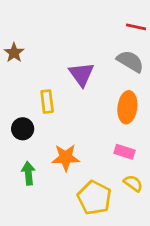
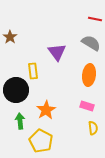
black circle: (23, 129) -> (16, 90), size x1.6
orange star: (66, 157) -> (46, 110), turned -30
yellow semicircle: (133, 183) -> (93, 128), turned 48
yellow pentagon: (94, 198) -> (41, 141), moved

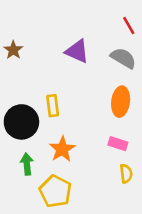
red line: (95, 19) -> (129, 25), turned 48
purple triangle: (57, 52) -> (77, 51), moved, turned -30
yellow rectangle: (33, 71) -> (53, 106), moved

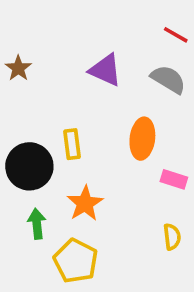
red line: (129, 25) -> (176, 35), turned -30
orange ellipse: (121, 102) -> (142, 139), moved
pink rectangle: (118, 144) -> (174, 179), moved

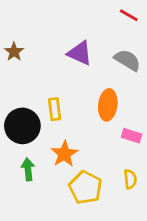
red line: (176, 35) -> (129, 15), moved
yellow pentagon: (76, 261) -> (85, 187), moved

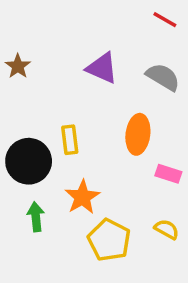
yellow semicircle: (130, 179) -> (167, 229), turned -54

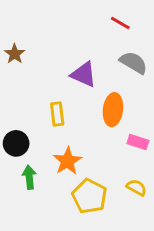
red line: (165, 20) -> (120, 23), moved
purple triangle: (102, 68) -> (84, 74), moved
black circle: (29, 161) -> (16, 143), moved, size x0.7

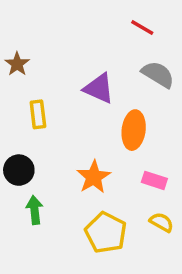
yellow rectangle: (57, 114) -> (38, 114), moved
pink rectangle: (138, 142) -> (154, 180), moved
orange star: (67, 161) -> (94, 177), moved

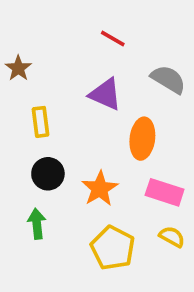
red line: (142, 27) -> (113, 39), moved
black circle: (19, 170) -> (48, 174), moved
pink rectangle: (154, 180) -> (165, 192), size x1.4

